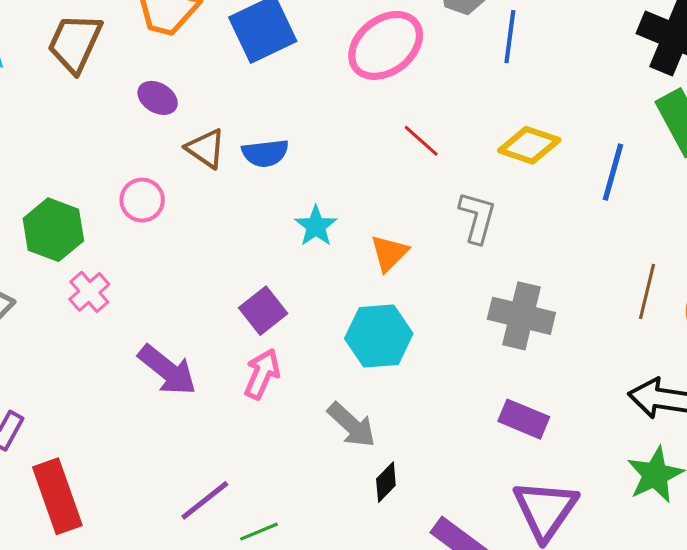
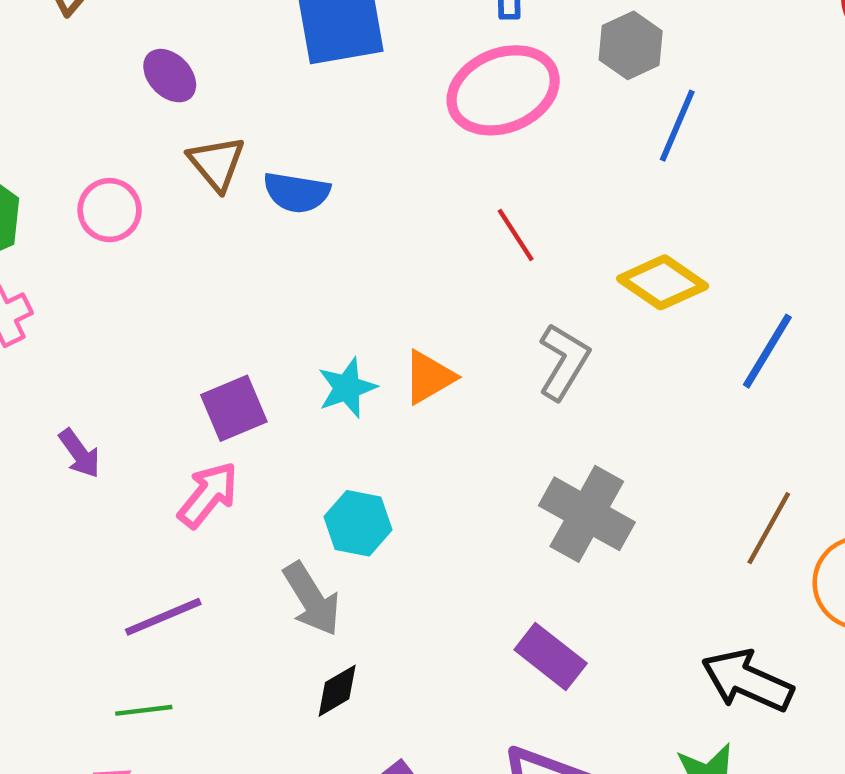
cyan star: (316, 226) -> (347, 388), moved
cyan hexagon: (379, 336) -> (358, 523), moved, size x0.7
purple arrow: (167, 370) -> (80, 453), size x0.6
purple line: (205, 500) -> (163, 617), moved

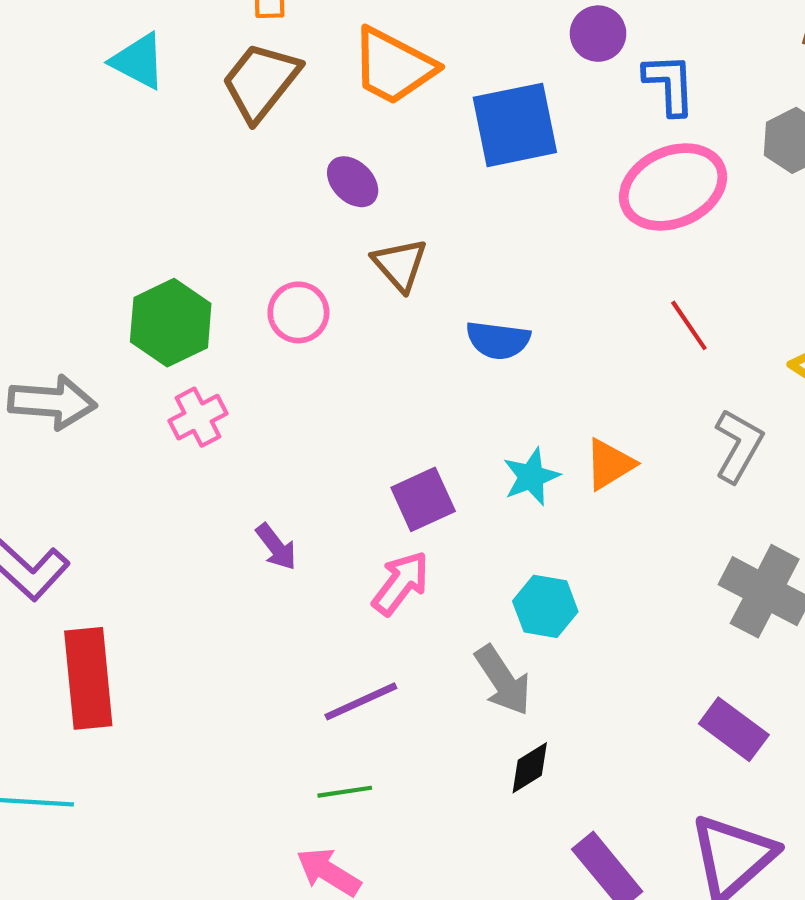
blue semicircle: (297, 192) -> (498, 340), moved

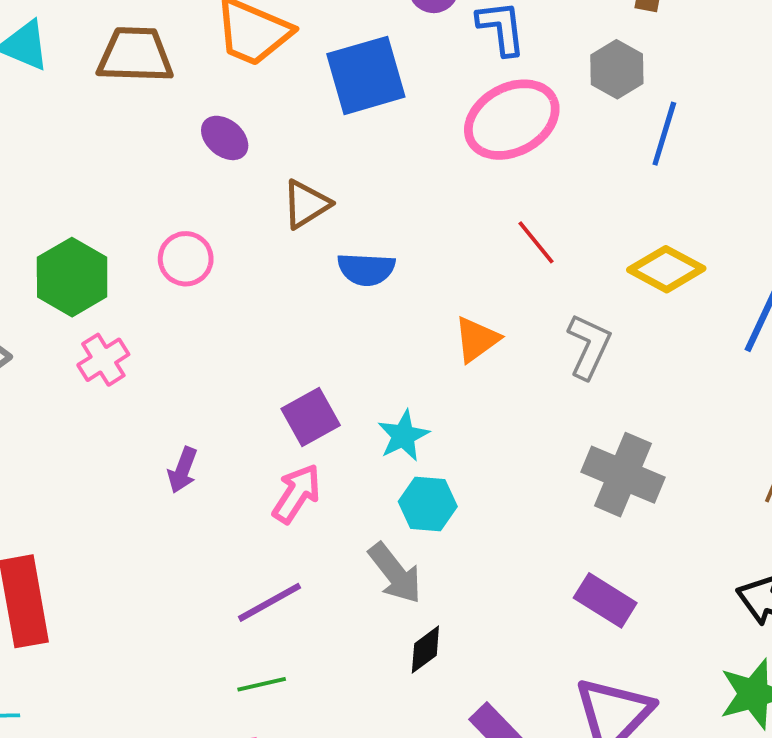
brown trapezoid: (261, 82) -> (135, 55), turned 58
brown triangle: (400, 265) -> (306, 204), moved, turned 44
orange triangle: (610, 464) -> (477, 339), moved
cyan star: (531, 477) -> (403, 436), moved
purple arrow: (276, 547) -> (183, 470), turned 63

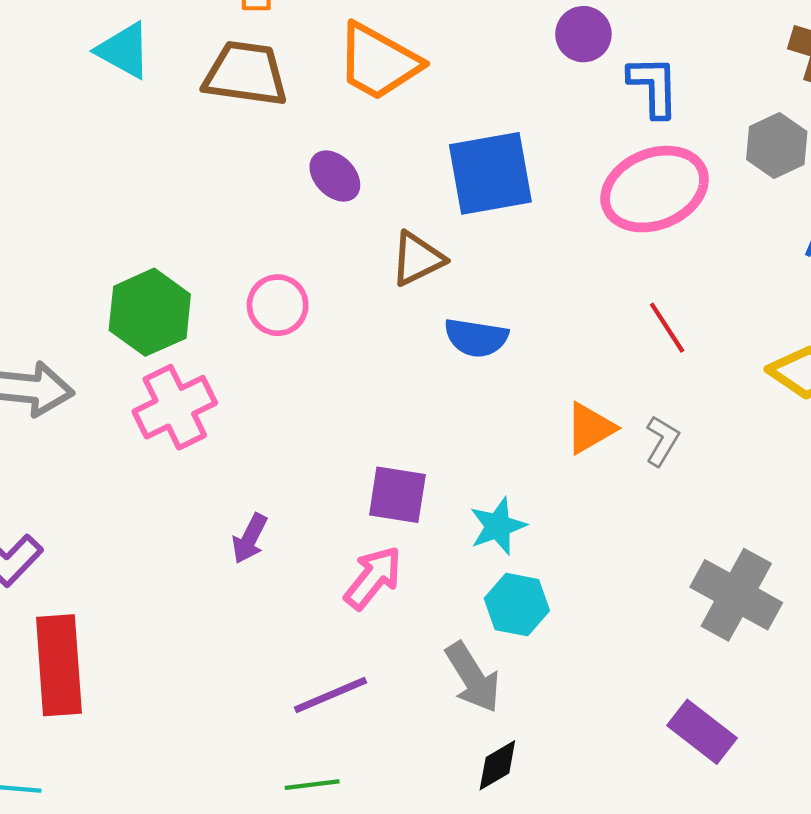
blue square: (366, 75) -> (490, 173), moved
gray L-shape: (589, 346) -> (662, 441), moved, size x0.7
pink cross: (103, 360) -> (175, 407), size x1.4
purple square: (311, 417) -> (397, 495), turned 32

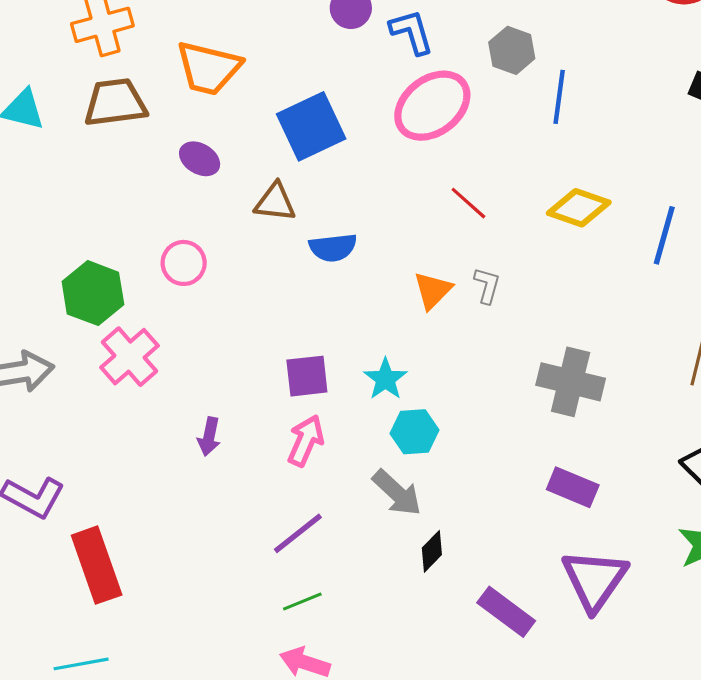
brown triangle: (417, 259) -> (275, 202), turned 48

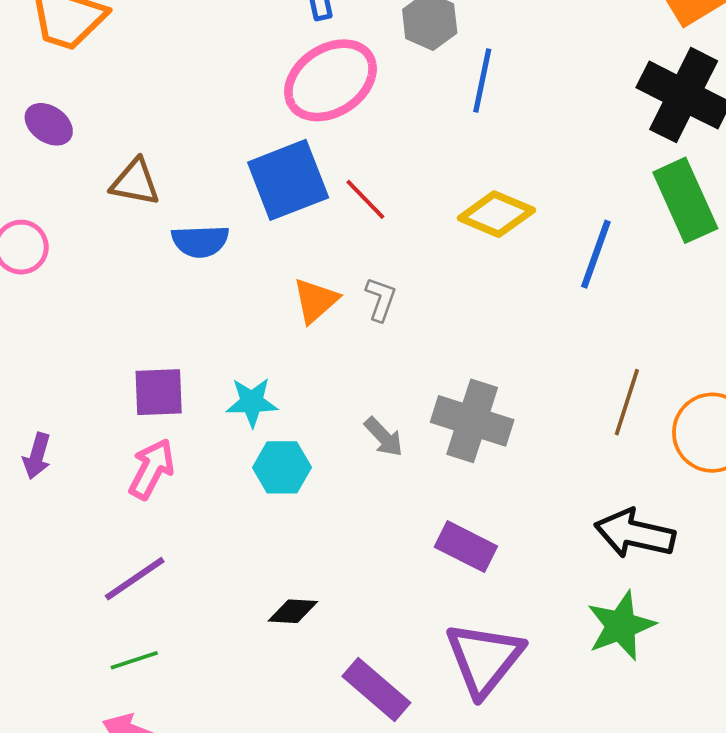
blue square: (311, 126) -> (288, 180), moved
cyan star: (385, 379) -> (252, 402), turned 30
gray arrow: (397, 493) -> (384, 437), moved, size x0.7
black diamond: (432, 551) -> (293, 611), turned 45

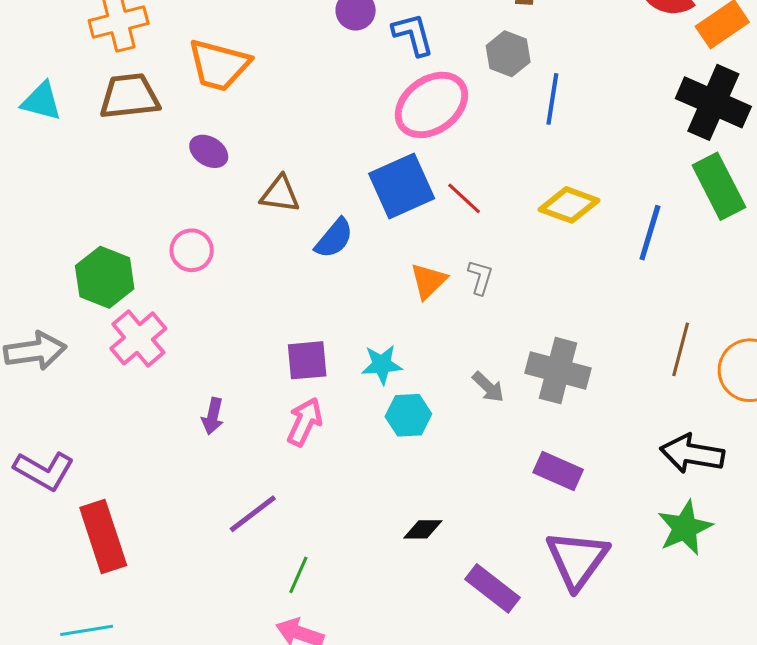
blue semicircle: (200, 241) -> (334, 238), turned -45
purple line: (135, 579) -> (253, 514), moved
green line: (134, 660) -> (298, 575), turned -45

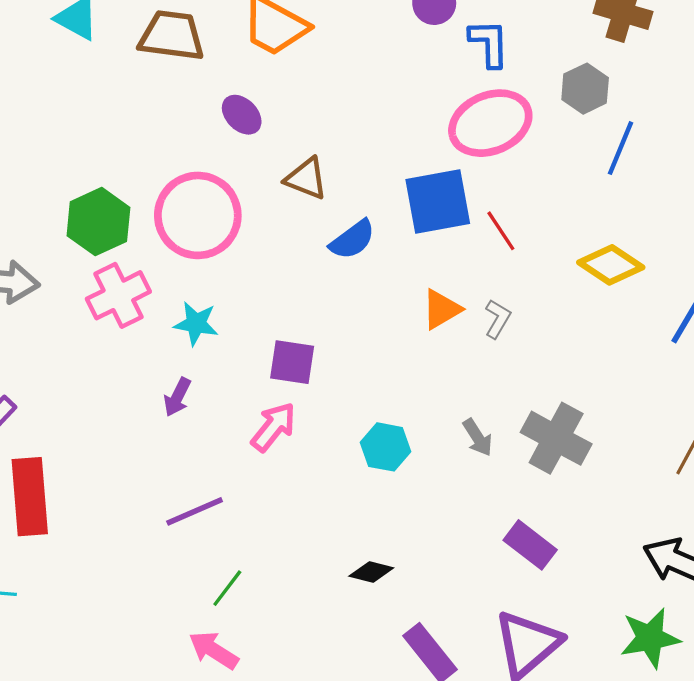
pink circle: (192, 250) -> (198, 215), size x1.8
cyan star: (382, 365) -> (196, 324), moved

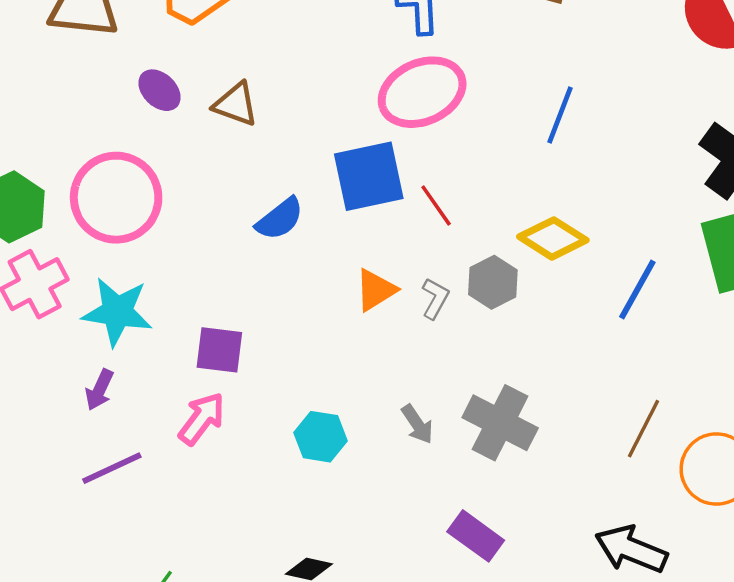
gray hexagon: (585, 89) -> (493, 282), moved
brown triangle: (306, 179) -> (236, 104), moved
cyan star: (196, 324) -> (117, 312), size x1.5
purple line: (195, 511) -> (112, 468), moved

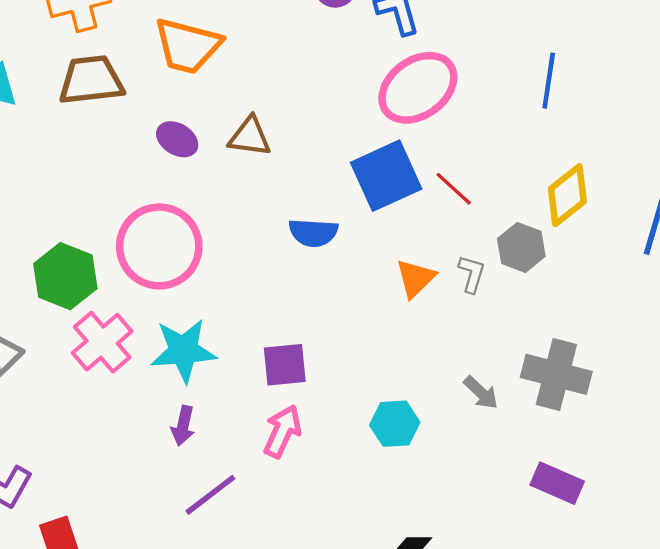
blue semicircle: (280, 219) -> (313, 233), turned 54
yellow diamond: (553, 238) -> (567, 195), turned -58

